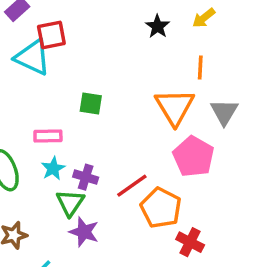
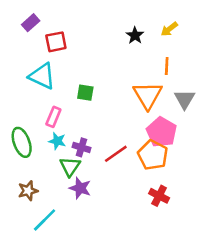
cyan triangle: (33, 57) -> (42, 76), moved
pink rectangle: (48, 136) -> (53, 117), turned -66
cyan star: (53, 169) -> (57, 141), turned -30
orange pentagon: (161, 208) -> (153, 155), moved

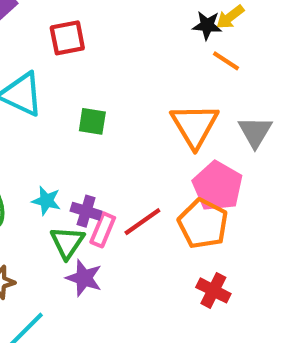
black star: (135, 35) -> (207, 25), moved, turned -30
red square: (56, 42) -> (67, 38), moved
orange line: (167, 66) -> (226, 61), moved, turned -60
pink rectangle: (53, 117) -> (103, 230), moved

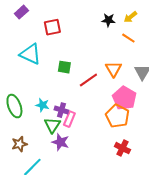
black star: (207, 25) -> (108, 20), moved
orange triangle: (195, 126) -> (113, 69), size x0.7
red line: (142, 222) -> (88, 80), moved

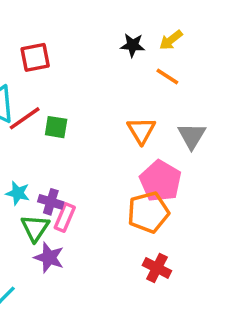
red line: (88, 80) -> (25, 118), moved
orange pentagon: (117, 116) -> (148, 212), turned 30

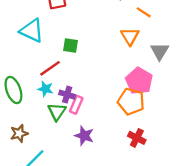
red line: (25, 118) -> (50, 68), moved
orange triangle: (141, 131) -> (130, 36), moved
orange pentagon: (148, 212) -> (131, 101), turned 30
purple star: (49, 258) -> (84, 136), moved

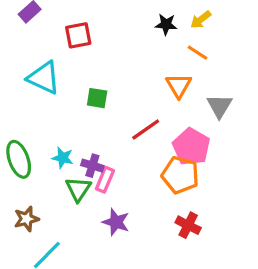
red line: (50, 68) -> (146, 129), moved

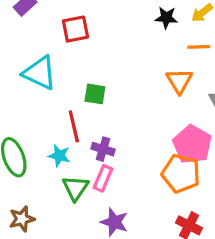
orange line: (198, 53) -> (199, 47), turned -35
red line: (146, 129) -> (74, 126), moved, turned -68
purple cross: (92, 166) -> (103, 149), moved

